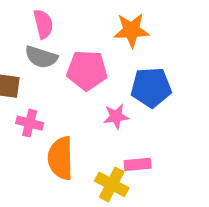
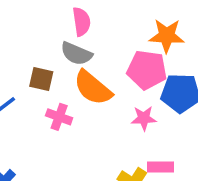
pink pentagon: (87, 70) -> (147, 70), moved
orange semicircle: (61, 158) -> (93, 88), moved, turned -54

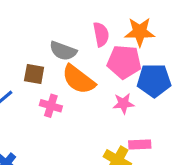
pink semicircle: (81, 22) -> (101, 34), moved

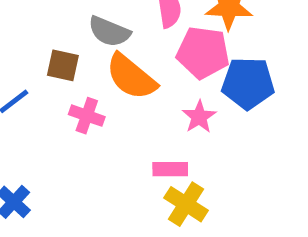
pink star: (123, 103) -> (199, 117), turned -30
pink rectangle: (140, 144) -> (170, 169), moved

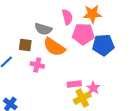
pink star: (199, 117) -> (93, 88), moved
yellow cross: (186, 204) -> (82, 98), turned 36

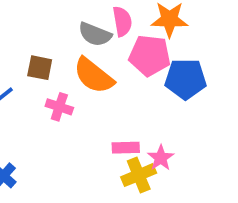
gray semicircle: (43, 29) -> (95, 34), moved

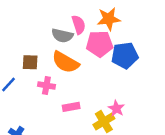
pink rectangle: (126, 148) -> (71, 107), moved

